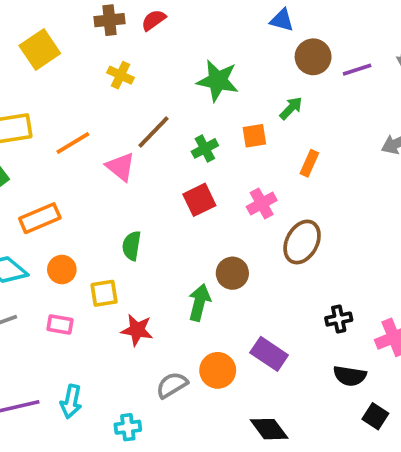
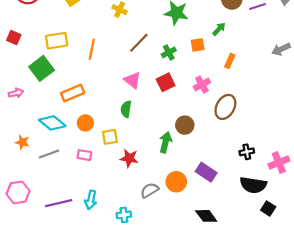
orange line: (73, 143) -> (92, 49), turned -48
pink triangle: (121, 167) -> (132, 80), moved
black semicircle: (350, 376) -> (253, 185), size x1.4

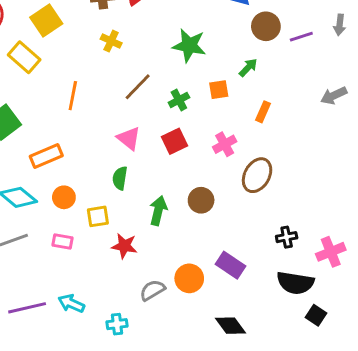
yellow rectangle: (57, 41) -> (24, 57), moved, turned 50
green arrow: (166, 142) -> (158, 211), moved
cyan arrow: (91, 200) -> (71, 303), turned 102

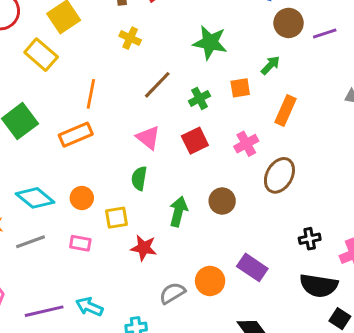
orange rectangle: (263, 112) -> (285, 110), size x1.4
orange rectangle: (46, 156) -> (76, 135), moved

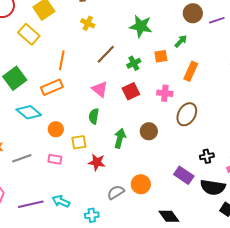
pink cross: (246, 144) -> (165, 93), turned 35
cyan diamond: (35, 198) -> (29, 112), moved
purple rectangle: (252, 267) -> (184, 175), moved

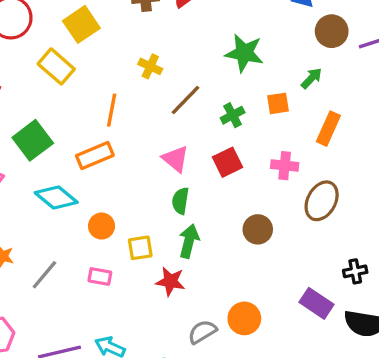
yellow cross: (88, 23) -> (150, 66), moved
green semicircle: (94, 116) -> (180, 201), moved
green arrow: (120, 138) -> (189, 241), moved
gray line: (22, 158) -> (44, 275), turned -30

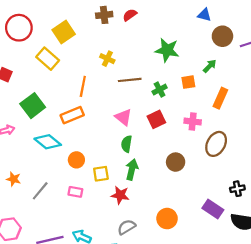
brown line: (186, 100) -> (130, 80), turned 40
gray semicircle: (202, 332) -> (127, 227), moved

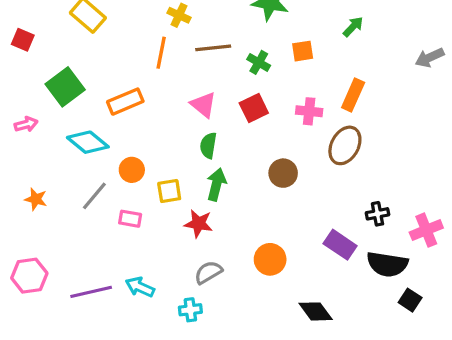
green arrow: (210, 66) -> (353, 27), moved
orange line: (83, 86) -> (161, 53), moved
green cross: (160, 90) -> (259, 62), turned -32
orange rectangle: (220, 98) -> (353, 95), moved
gray line: (40, 191) -> (94, 196), moved

